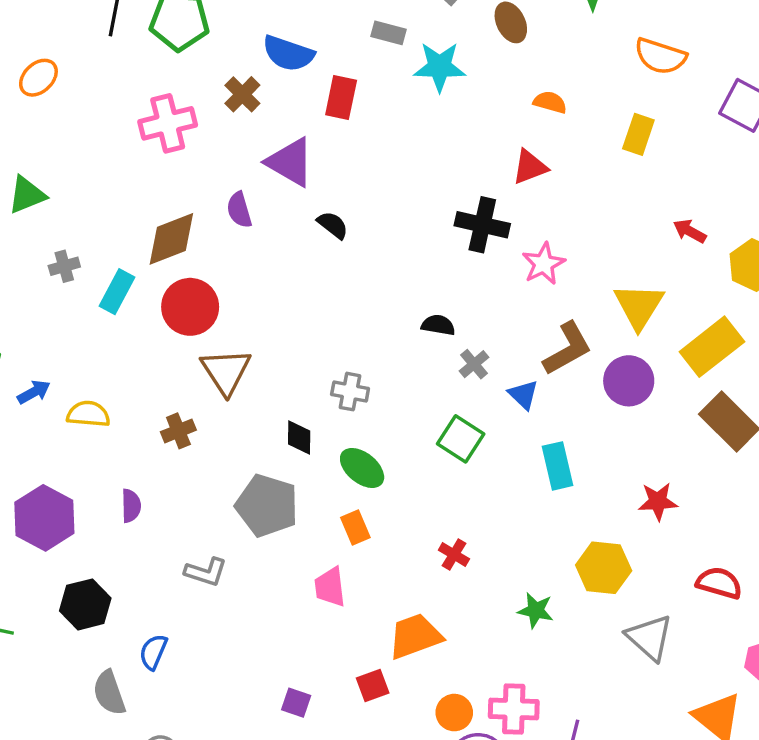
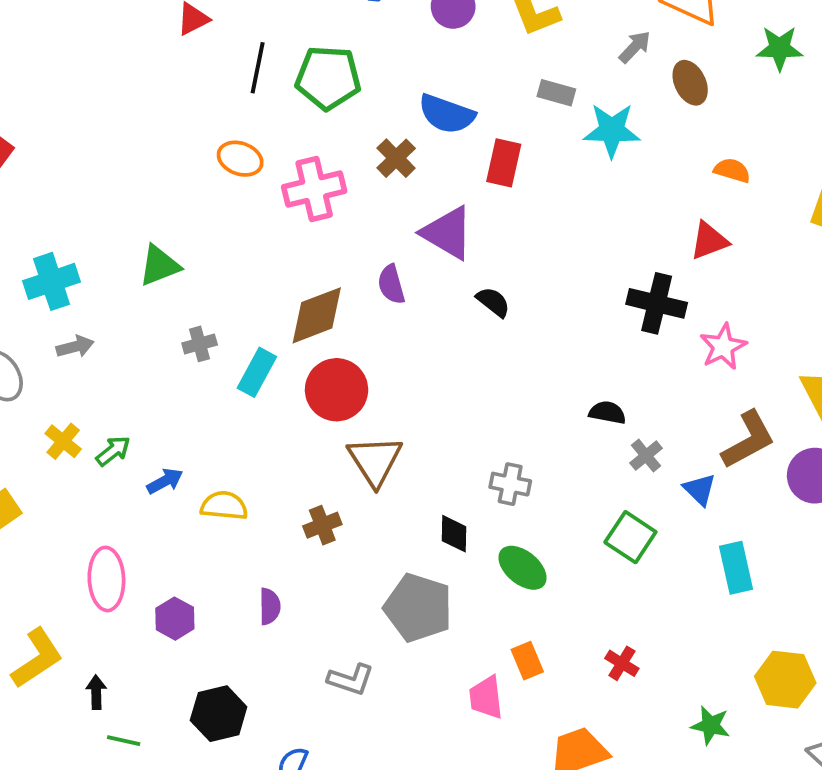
orange ellipse: (38, 78) -> (240, 159), moved, turned 63
purple hexagon: (44, 518) -> (175, 619), size x0.6
orange rectangle: (355, 527) -> (527, 661), moved

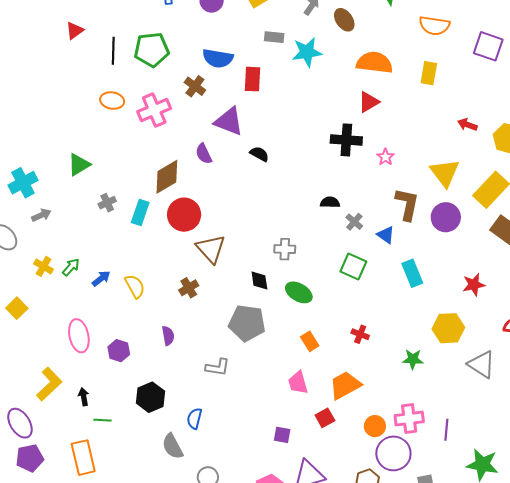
orange semicircle: (732, 170) -> (374, 63), size x1.8
pink star: (723, 347) -> (385, 157), size x0.7
brown L-shape: (748, 440) -> (407, 204), turned -40
yellow semicircle: (224, 506) -> (135, 286), turned 65
pink trapezoid: (486, 697) -> (298, 383), moved

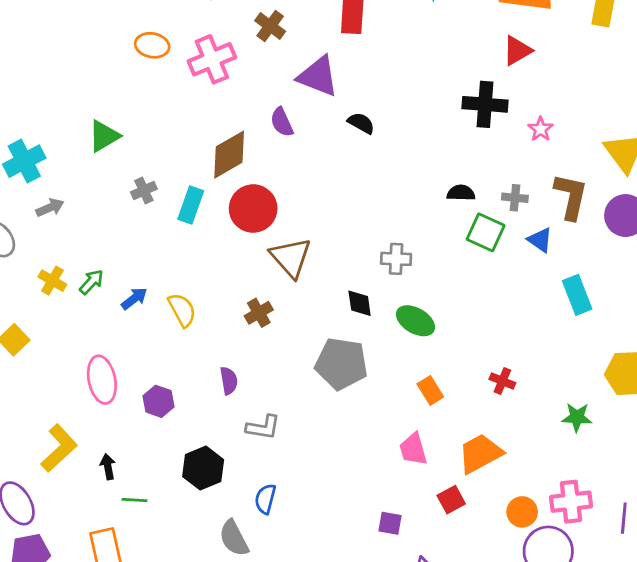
gray cross: (354, 222) -> (515, 198), moved, turned -36
green square: (353, 266) -> (486, 232), moved
gray L-shape: (218, 367) -> (263, 427), moved

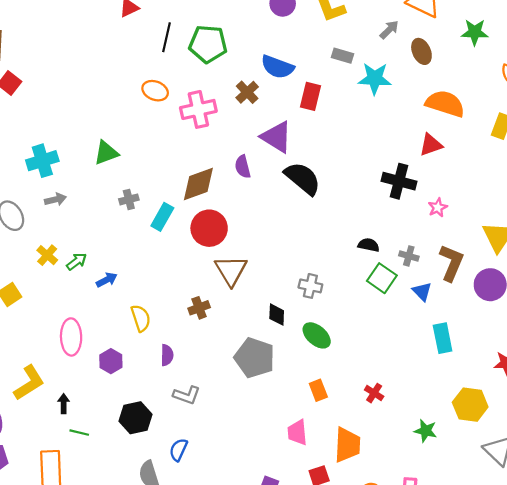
black semicircle: (361, 123) -> (303, 178), size x1.8
yellow semicircle: (182, 310) -> (141, 318), moved
orange trapezoid: (480, 453) -> (347, 445), turned 111

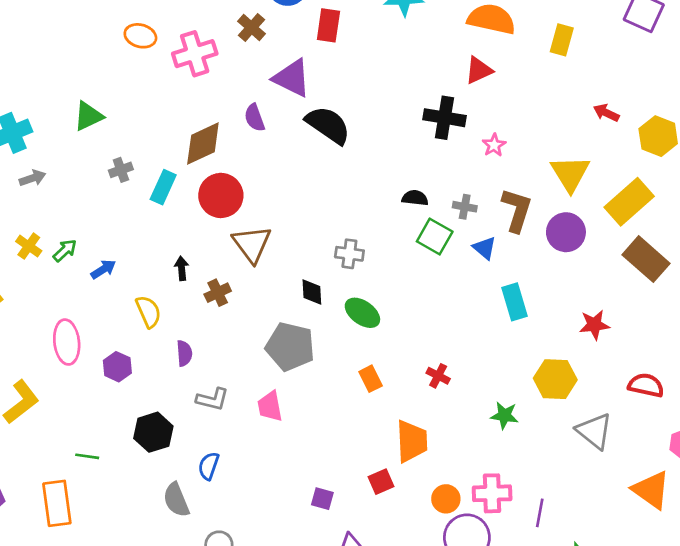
black arrow: (64, 404) -> (182, 268), moved
pink trapezoid: (297, 432) -> (270, 406), moved

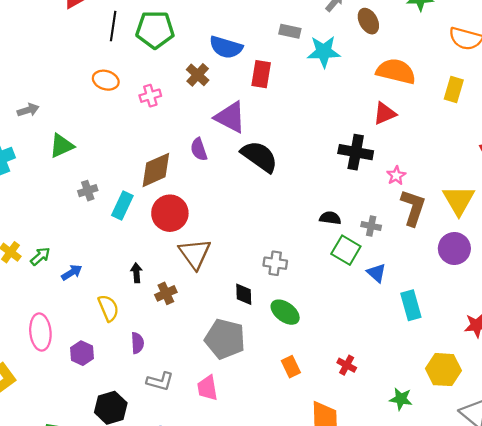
pink cross: (195, 54) -> (150, 96), size x0.6
gray arrow: (32, 178) -> (28, 110), moved
brown L-shape: (517, 210) -> (413, 208), moved
blue triangle: (485, 248) -> (377, 273), moved

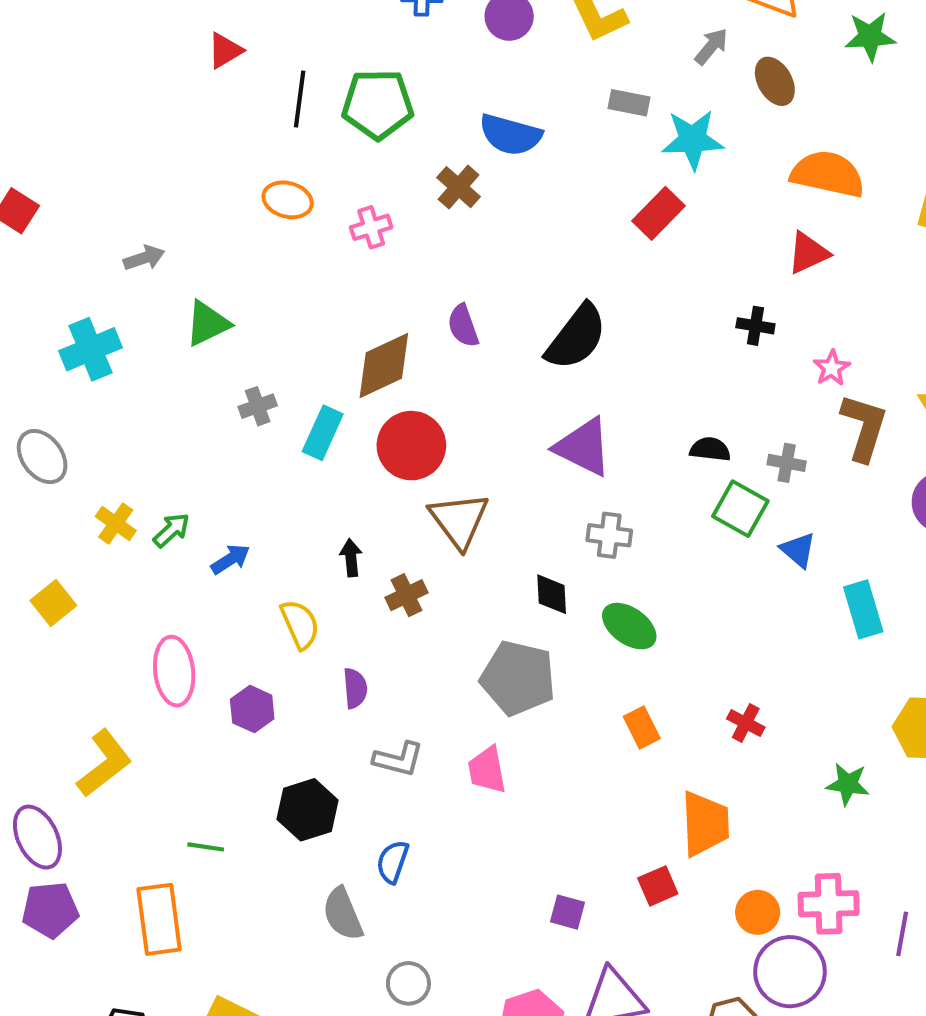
red rectangle: (261, 74) -> (658, 213), moved, turned 36
purple triangle: (230, 117) -> (583, 447), moved
black cross: (356, 152) -> (755, 326), size x0.6
black semicircle: (259, 156) -> (576, 337), turned 93

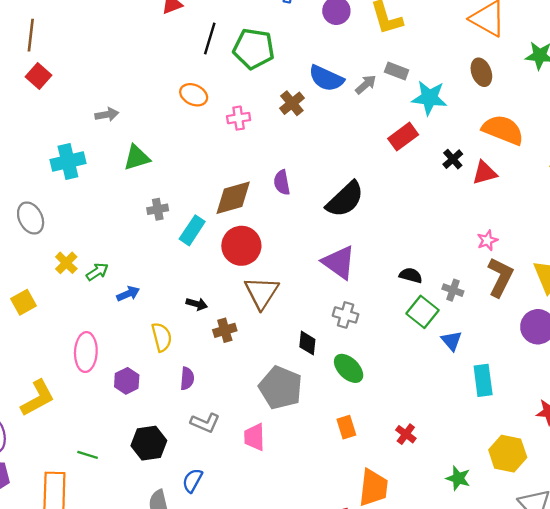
gray arrow: (711, 46) -> (366, 85), moved
black cross: (755, 326) -> (453, 159), moved, turned 30
black arrow: (351, 558) -> (197, 304), turned 102

